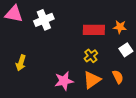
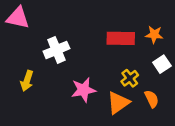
white cross: (44, 20) -> (56, 50), moved
yellow cross: (91, 56) -> (130, 78), moved
pink star: (64, 81) -> (83, 90), moved

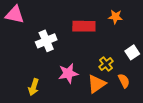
orange star: (154, 35) -> (115, 17), moved
red rectangle: (121, 38) -> (84, 26), moved
yellow arrow: (27, 81) -> (34, 87), moved

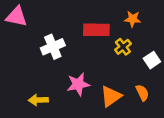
yellow cross: (106, 64) -> (123, 47), moved
yellow arrow: (34, 87) -> (38, 100), turned 70

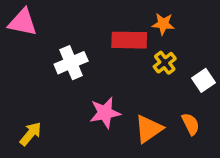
orange star: (133, 19) -> (163, 24), moved
yellow arrow: (38, 100) -> (31, 134), moved, turned 132

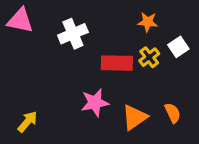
red rectangle: (129, 40) -> (117, 63), moved
white cross: (71, 63) -> (73, 34), moved
white square: (204, 80) -> (178, 47), moved

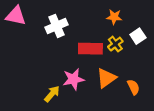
orange triangle: (135, 117) -> (106, 78), moved
yellow arrow: (27, 122) -> (52, 94), moved

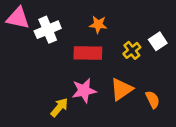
orange star: (114, 17) -> (98, 24), moved
white cross: (56, 26) -> (48, 30), moved
red rectangle: (90, 49) -> (88, 53), moved

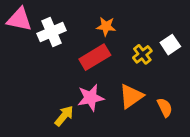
red rectangle: (88, 53) -> (95, 57), turned -32

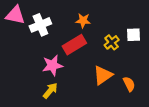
white square: (170, 45) -> (133, 35), turned 32
pink star: (91, 98) -> (52, 65), moved

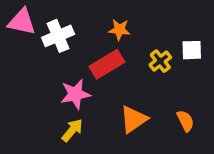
orange triangle: (103, 75) -> (134, 119), moved

